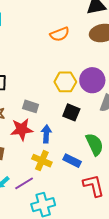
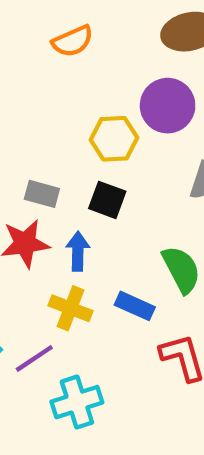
orange semicircle: (60, 34) -> (73, 41), moved
purple circle: (92, 80) -> (168, 106), moved
black square: (71, 112) -> (107, 200), moved

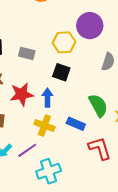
gray rectangle: (42, 194) -> (27, 53), moved

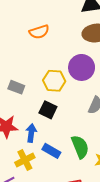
blue rectangle: (76, 124) -> (51, 151), moved
yellow cross: (44, 125) -> (25, 160), turned 36

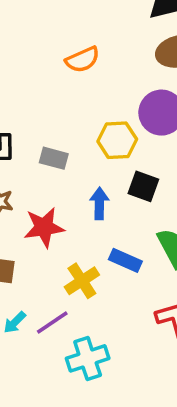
black square: (48, 110) -> (143, 186), moved
blue arrow: (31, 133) -> (99, 203), moved

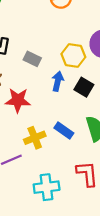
blue arrow: (99, 203) -> (58, 81), moved
cyan cross: (88, 358) -> (47, 187), moved

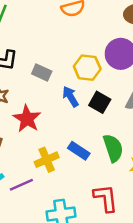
blue arrow: (58, 81) -> (70, 97), turned -42
red star: (18, 100) -> (27, 119), turned 30

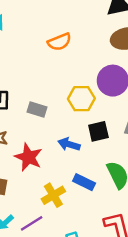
blue arrow: (70, 97) -> (69, 144), moved, turned -35
black square: (100, 102) -> (98, 131), turned -35

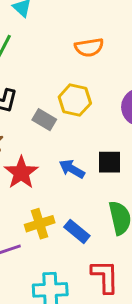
yellow hexagon: (81, 99) -> (75, 100), moved
blue rectangle: (84, 182) -> (77, 231), moved

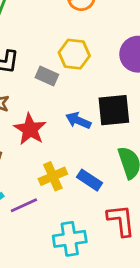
black square: (110, 162) -> (114, 110), size x1.4

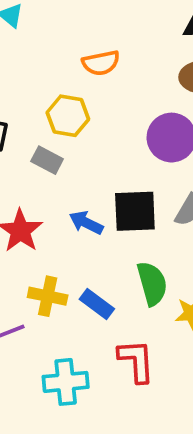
yellow hexagon: (74, 54) -> (68, 116), moved
yellow cross: (53, 176) -> (48, 296), turned 32

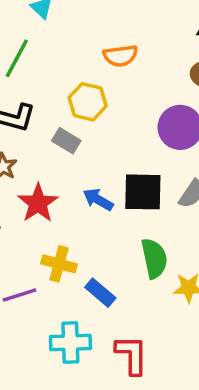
blue rectangle: (97, 304) -> (100, 293), moved
red L-shape: (136, 361) -> (132, 355), moved

